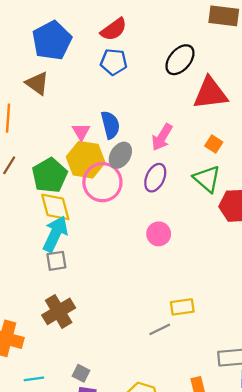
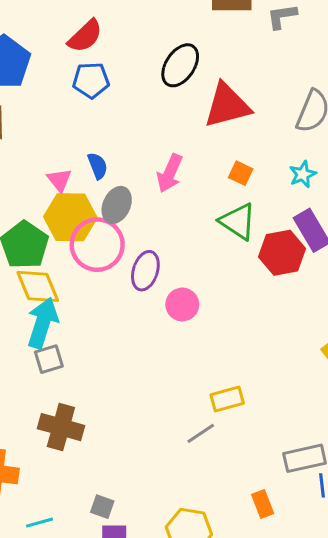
blue semicircle: (110, 125) -> (98, 166), size x0.7
purple ellipse: (155, 178) -> (145, 271), moved
brown cross: (59, 311) -> (61, 427), turned -36

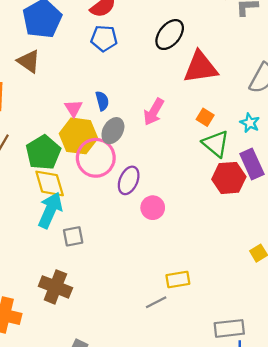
cyan star: (303, 174) -> (250, 123), turned -30
green triangle: (238, 221) -> (216, 144), moved
gray square: (49, 359) -> (73, 236), moved

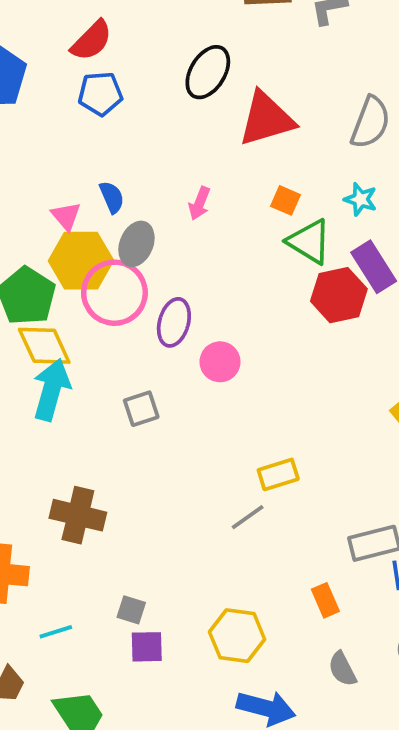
pink arrow: (154, 112) -> (199, 203), size x0.7
gray square: (73, 236) -> (141, 409), moved

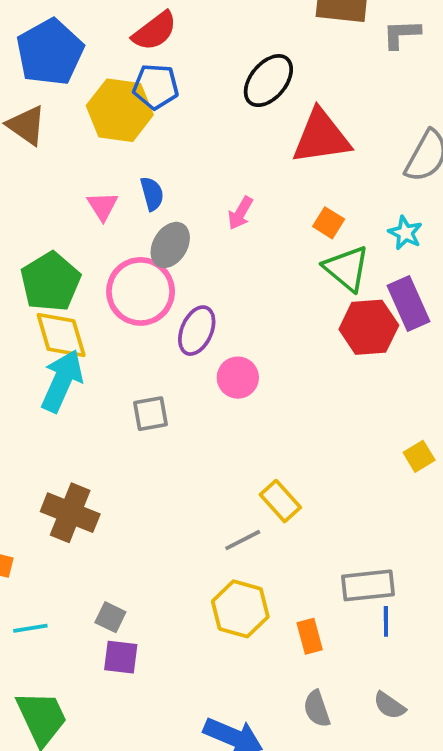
yellow hexagon: (81, 261) -> (120, 110), moved
yellow rectangle: (278, 474) -> (280, 501), turned 57
yellow hexagon: (237, 636) -> (240, 609), moved

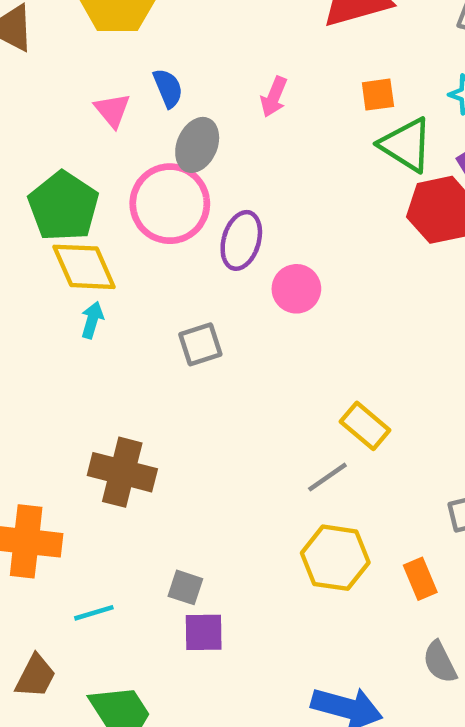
orange square: (329, 223) -> (378, 95), turned -32
cyan arrow: (62, 381) -> (92, 320), size x0.5

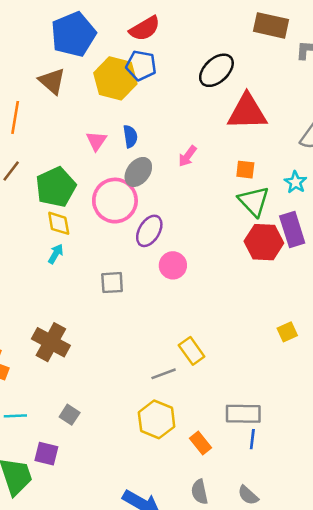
yellow diamond: (84, 267) -> (59, 223), size x0.7
orange rectangle: (420, 579) -> (200, 443), turned -30
purple square: (204, 632) -> (46, 454), moved

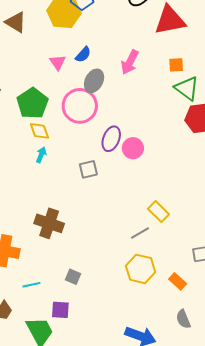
blue semicircle: (130, 136) -> (83, 55), turned 60
pink arrow: (187, 156) -> (130, 62), size x1.4
purple ellipse: (149, 231) -> (111, 139), moved

